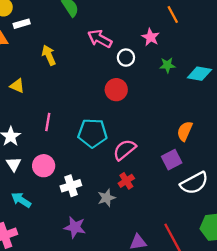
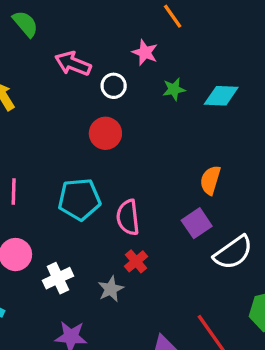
pink semicircle: (125, 150) -> (128, 217), turned -50

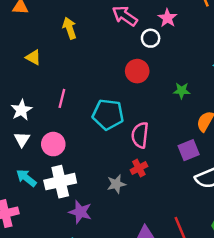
pink star: (145, 52) -> (167, 18), moved
green star: (174, 89) -> (182, 91), moved
white cross: (58, 278) -> (60, 182), moved, size x1.4

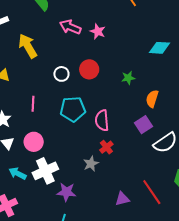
pink star: (167, 18) -> (98, 31), moved
yellow arrow: (70, 28) -> (28, 46), size x1.4
white circle: (151, 38) -> (61, 74), moved

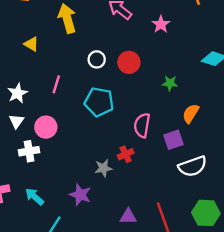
pink star: (98, 31) -> (161, 24), moved
pink semicircle: (102, 120) -> (142, 125), moved
white cross: (45, 171) -> (29, 151), moved, size x0.7
cyan arrow: (17, 173) -> (34, 197), moved
purple star: (66, 192) -> (80, 195), moved

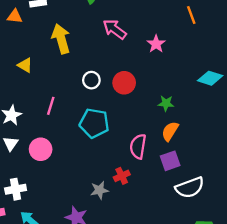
orange semicircle: (191, 113) -> (170, 131), moved
white cross: (29, 151) -> (16, 189), moved

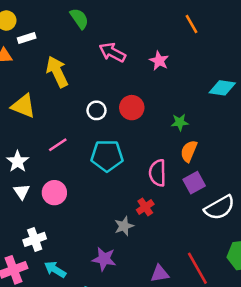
yellow triangle: (25, 65) -> (23, 106), size x1.5
pink line: (51, 106) -> (58, 145), turned 48

